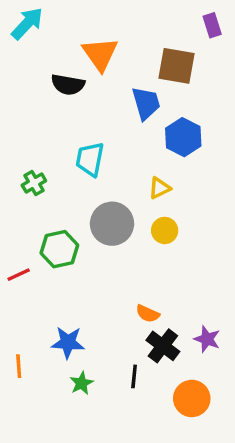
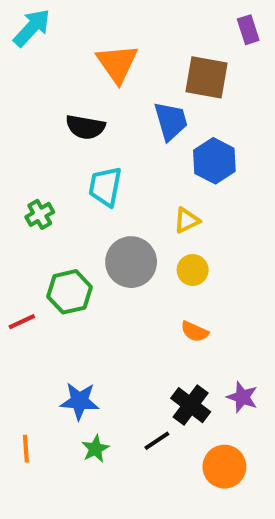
black semicircle: (68, 85) -> (85, 127), moved
orange semicircle: (148, 314) -> (195, 332), moved
orange line: (19, 366) -> (26, 449), moved
black line: (134, 376) -> (157, 441), turned 50

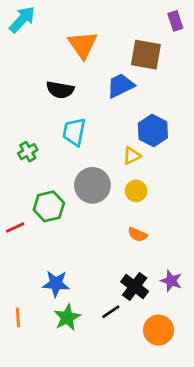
blue trapezoid: (171, 121) -> (121, 86), turned -100
blue hexagon: (214, 161) -> (153, 131), moved
green star: (95, 449) -> (67, 317), size x1.4

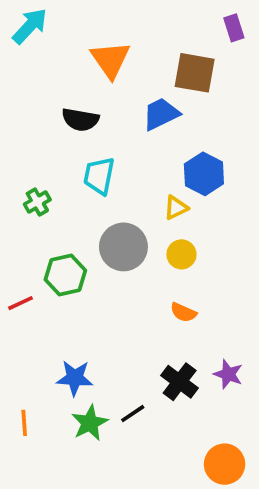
black line: (111, 312) -> (133, 414), moved
orange circle: (159, 330) -> (225, 464), moved

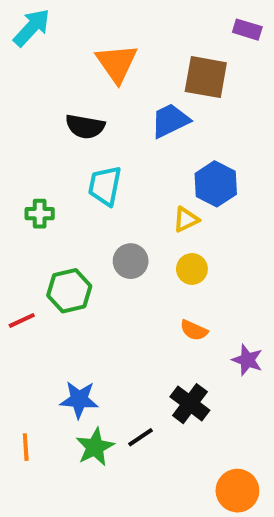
purple rectangle: (234, 28) -> (247, 30), turned -55
green cross: (37, 202) -> (40, 214), turned 30
gray circle: (123, 247) -> (131, 261), size x0.7
purple star: (228, 374) -> (247, 360), moved

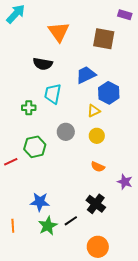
blue trapezoid: (170, 121) -> (86, 75), moved
green cross: (40, 214) -> (29, 108), moved
orange circle: (237, 491) -> (98, 247), moved

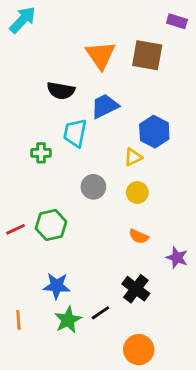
orange triangle: (59, 32) -> (100, 55), moved
blue trapezoid: (86, 75) -> (105, 106), moved
green hexagon: (35, 147) -> (51, 225), moved

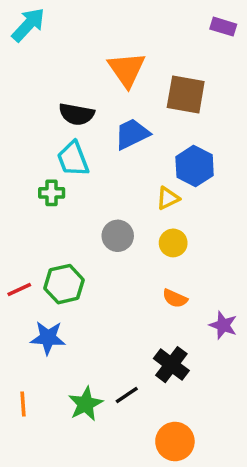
brown square: (147, 55) -> (186, 95), moved
cyan trapezoid: (75, 133) -> (73, 159), moved, turned -32
blue star: (57, 286) -> (48, 338), moved

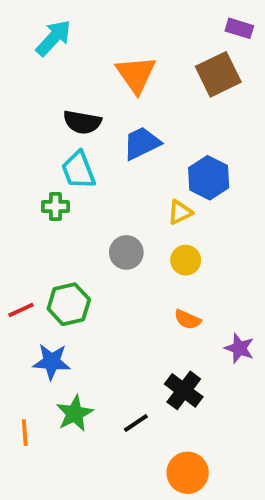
cyan arrow: (28, 25) -> (54, 38), moved
brown square: (186, 95) -> (218, 74), moved, turned -36
green star: (86, 404) -> (75, 413), moved

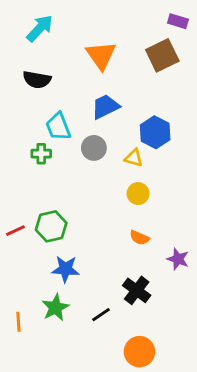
black semicircle: (82, 122) -> (37, 80), moved
yellow triangle: (180, 212) -> (134, 158), turned 42
gray circle: (126, 252) -> (94, 148), moved
blue star: (52, 362) -> (65, 269), moved

